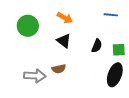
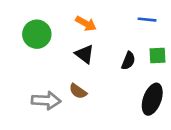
green square: (119, 50) -> (158, 55), moved
brown semicircle: (59, 69) -> (78, 91), turned 48

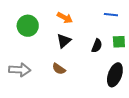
black triangle: (85, 54) -> (64, 41), turned 42
gray arrow: (46, 101) -> (20, 70), moved

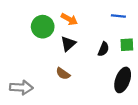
green circle: (28, 26) -> (43, 27), moved
gray arrow: (20, 70) -> (21, 87), moved

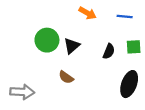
orange arrow: (69, 19) -> (87, 13), moved
green circle: (43, 27) -> (47, 40), moved

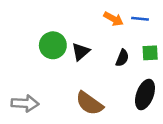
orange arrow: (87, 13) -> (113, 19), moved
brown semicircle: (66, 77) -> (89, 103), moved, size x1.6

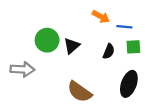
blue line: (140, 19) -> (124, 27), moved
gray arrow: (25, 103) -> (22, 69), moved

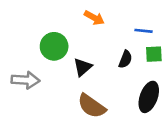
orange arrow: (101, 17) -> (94, 18), moved
black triangle: (72, 46) -> (83, 67), moved

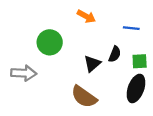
green square: (154, 54) -> (140, 61), moved
black triangle: (83, 67) -> (92, 64), moved

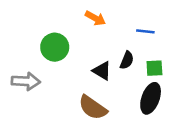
black triangle: (92, 64) -> (102, 71), turned -48

